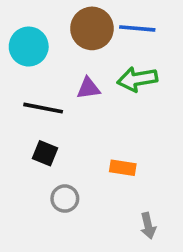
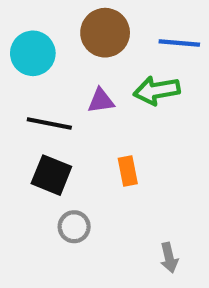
blue line: (137, 28) -> (179, 43), moved
black square: (45, 153) -> (51, 175), size x1.4
orange rectangle: (123, 168) -> (128, 171), moved, turned 70

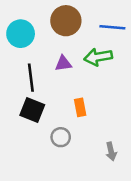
black line: (49, 124) -> (31, 78), turned 72
gray circle: (74, 227) -> (61, 137), moved
gray arrow: (169, 258) -> (111, 151), moved

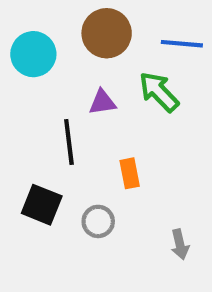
green arrow: (98, 57) -> (159, 92), turned 56
black line: (31, 78) -> (69, 142), moved
black square: (32, 110) -> (42, 205), moved

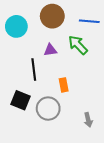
gray circle: (98, 221) -> (48, 109), size x1.5

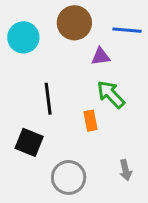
green arrow: (78, 45) -> (111, 94), moved
purple triangle: (50, 50) -> (101, 56), moved
gray circle: (48, 109) -> (69, 177), moved

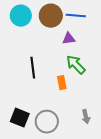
blue line: (127, 30) -> (76, 16), moved
cyan circle: (23, 37) -> (21, 16), moved
black square: (29, 142) -> (20, 118), moved

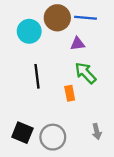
cyan circle: (21, 16) -> (29, 31), moved

